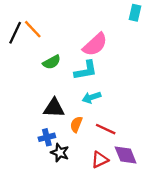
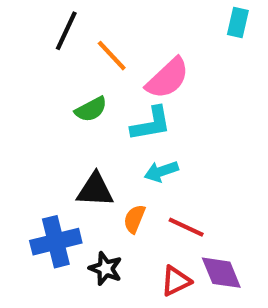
orange line: (33, 29) -> (112, 56), moved
black line: (15, 33) -> (66, 31), moved
blue cross: (47, 137) -> (56, 242), moved, size x1.6

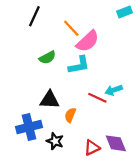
cyan rectangle: (238, 22) -> (125, 12), turned 56
orange line: (112, 56) -> (71, 28), moved
cyan arrow: (161, 171) -> (114, 90), moved
red line: (186, 227) -> (97, 98), moved

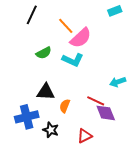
cyan L-shape: (79, 65) -> (73, 60), turned 35
cyan arrow: (114, 90) -> (118, 82), moved
red line: (97, 98) -> (96, 101), moved
purple diamond: (116, 143) -> (106, 113), moved

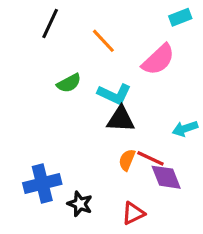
pink semicircle: (81, 38) -> (158, 60), moved
black triangle: (46, 92) -> (121, 119), moved
orange semicircle: (65, 106) -> (127, 160), moved

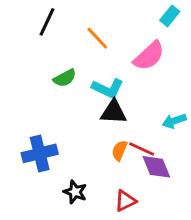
cyan rectangle: (180, 17) -> (170, 16), turned -30
blue cross: (42, 183) -> (40, 153), moved

